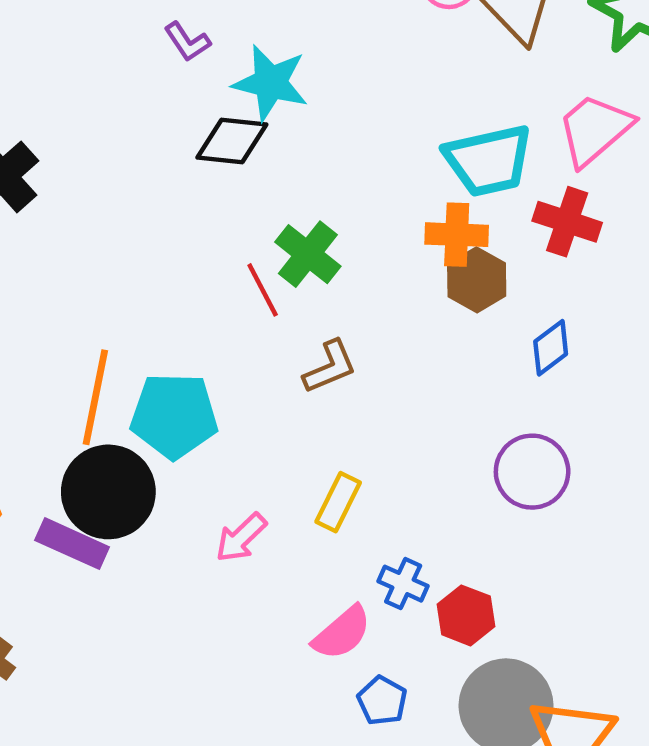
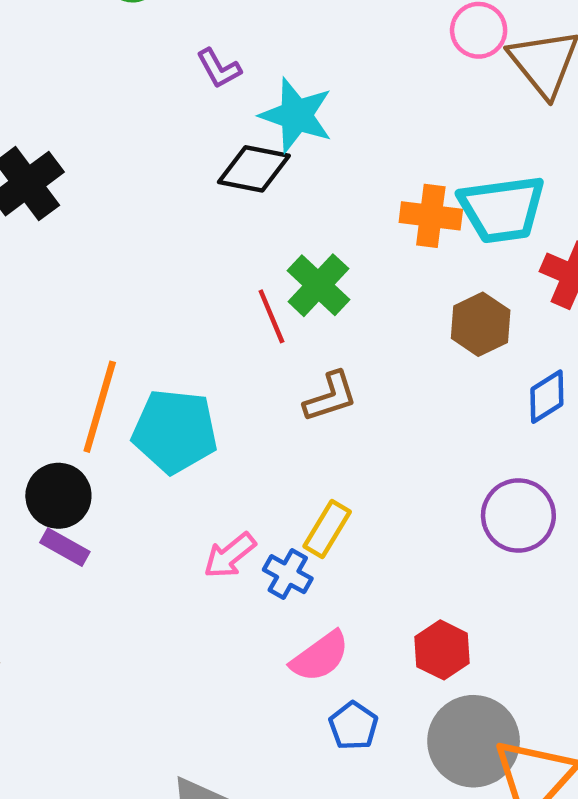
orange cross: (457, 235) -> (431, 216), moved
black circle: (108, 492) -> (58, 496), moved, size x0.7
purple rectangle: (72, 544) -> (65, 547), size x0.7
blue cross: (403, 584) -> (288, 574), moved

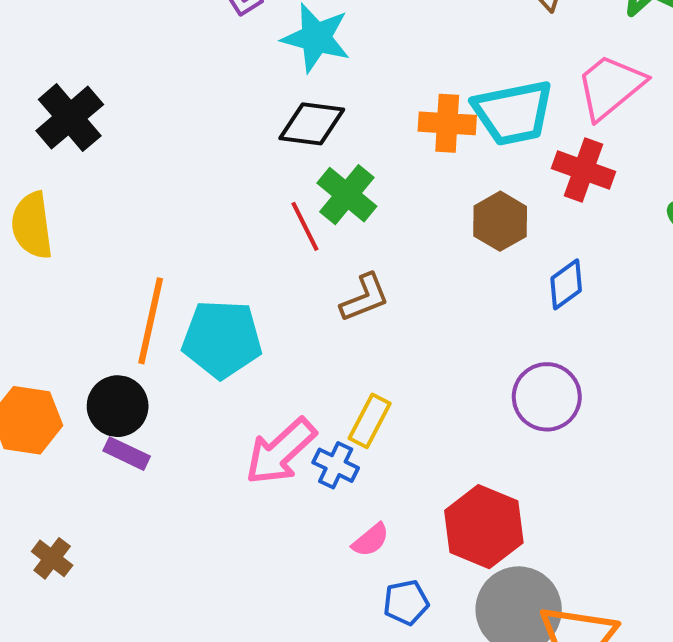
black diamond: (254, 169) -> (312, 124), moved
pink arrow: (230, 556) -> (281, 451), size x1.5
red hexagon: (442, 650) -> (484, 527), size x1.5
pink semicircle: (320, 657) -> (371, 540), size x0.7
blue pentagon: (353, 726) -> (406, 602), turned 30

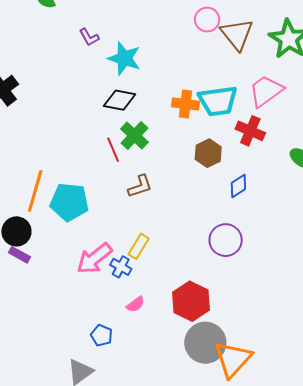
blue pentagon: (406, 602) -> (102, 335), moved, turned 30

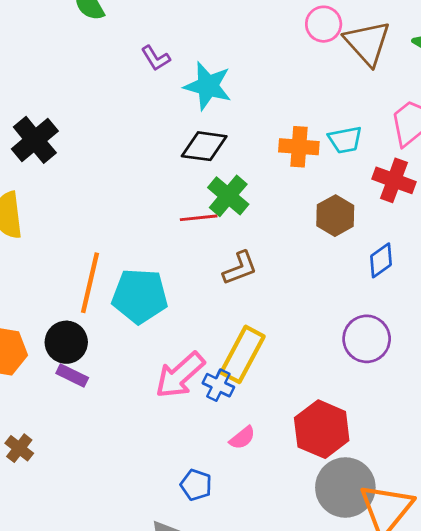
cyan trapezoid: (218, 101) -> (345, 140), size x0.6
red line: (113, 150) -> (199, 218), turned -70
yellow rectangle: (139, 246) -> (242, 354), size x1.5

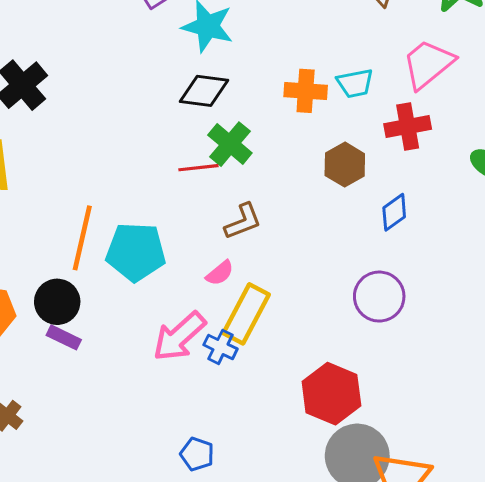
red cross: (394, 180) -> (408, 127), turned -30
pink semicircle: (242, 438) -> (220, 273), moved

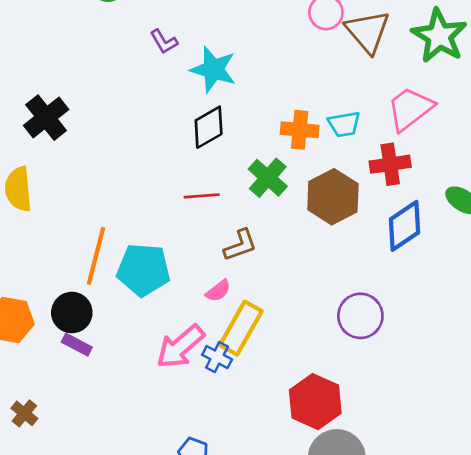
black diamond: (204, 91) -> (209, 127), turned -39
green cross: (230, 144) -> (268, 178), moved
brown hexagon: (345, 165) -> (333, 197), size x1.4
blue diamond: (394, 212) -> (404, 226), moved, size x1.5

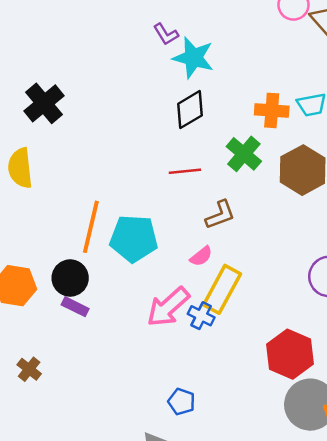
purple L-shape: (164, 42) -> (166, 34), moved

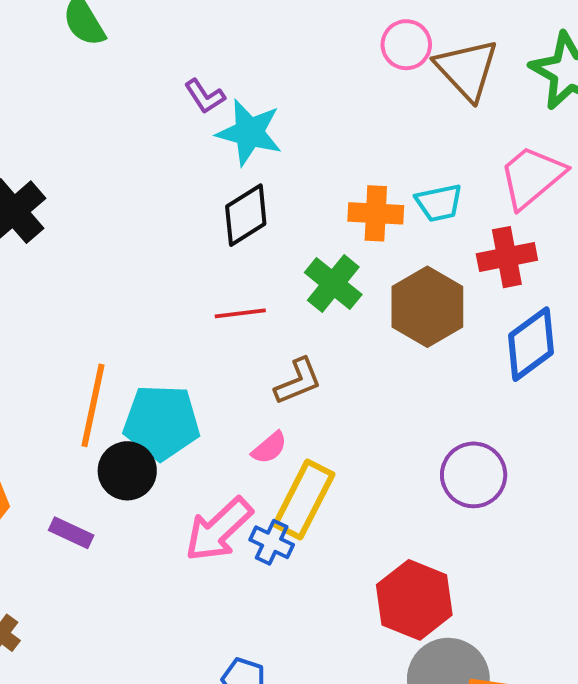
black circle: (70, 278) -> (127, 471), moved

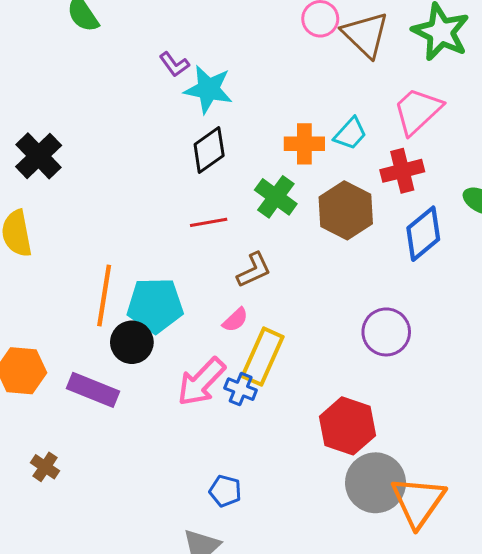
cyan trapezoid: (439, 203) -> (350, 134), turned -33
purple rectangle: (71, 533) -> (93, 390), size x1.6

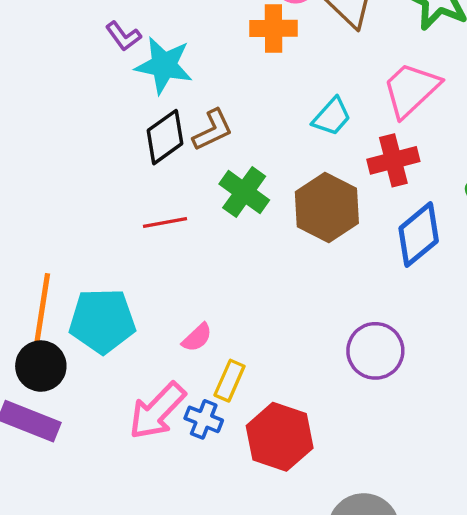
orange cross: (304, 144) -> (274, 28), moved
brown L-shape: (254, 270) -> (213, 130), moved
black circle: (132, 342) -> (41, 366), moved
yellow rectangle: (263, 357) -> (230, 381), size x0.6
red hexagon: (347, 426) -> (280, 437), moved

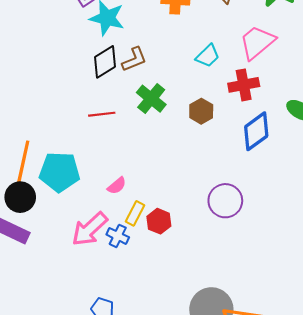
brown hexagon: (327, 207) -> (201, 111), size x0.6
red hexagon: (280, 437) -> (159, 221), moved, size x0.6

